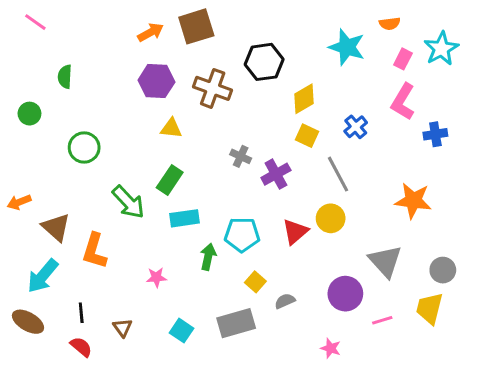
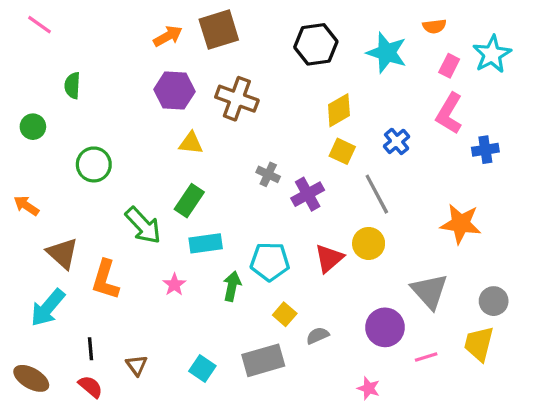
black hexagon: (264, 62) -> (316, 44), moved
orange arrow: (19, 202) -> (26, 206), moved, turned 55
pink star: (156, 277) -> (174, 285), moved, turned -30
brown ellipse: (28, 322) -> (31, 378), moved

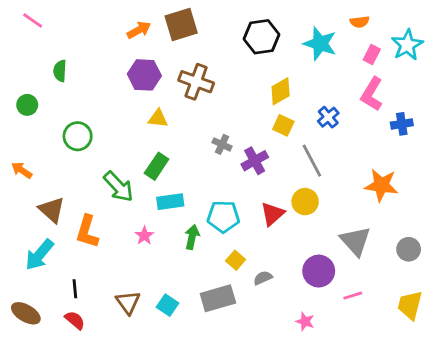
yellow trapezoid: (479, 344) -> (410, 305), moved
brown triangle: (137, 365) -> (128, 302), moved, size x1.4

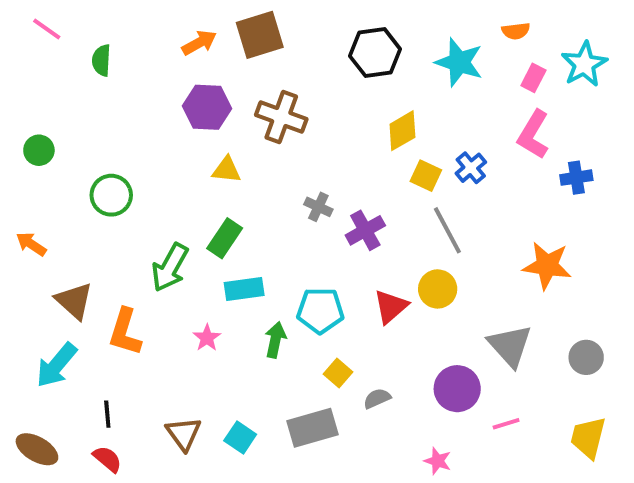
green semicircle: (60, 71) -> (101, 60), moved
yellow square: (283, 125) -> (426, 176), moved
green arrow: (118, 187) -> (170, 267), turned 72

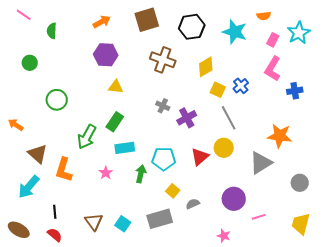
brown square: (260, 35) -> (147, 20), moved
brown cross: (281, 117) -> (163, 60), moved
green circle: (39, 150) -> (30, 63), moved
gray triangle: (510, 346) -> (261, 163), moved, turned 40

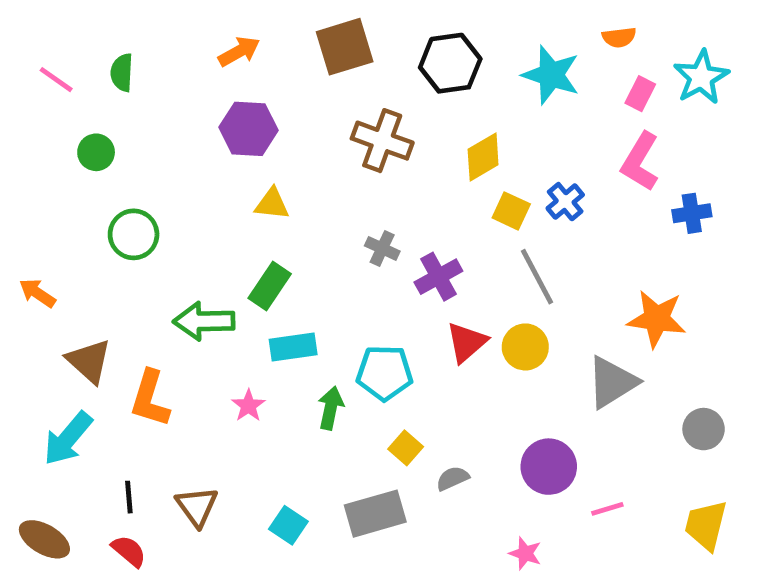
pink line: (24, 15) -> (56, 80), moved
green circle: (30, 63) -> (96, 152), moved
green arrow: (87, 137) -> (204, 321), turned 60
red triangle: (200, 157) -> (467, 342), moved
brown triangle: (94, 222) -> (197, 506), moved

